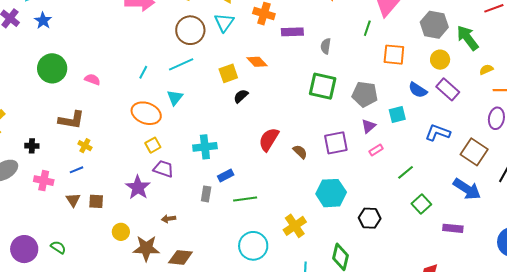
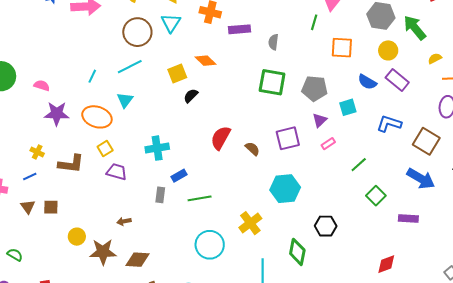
brown L-shape: (71, 120) -> (71, 164), moved
purple star: (138, 187) -> (57, 114), moved, turned -30
black hexagon: (370, 218) -> (326, 226), moved

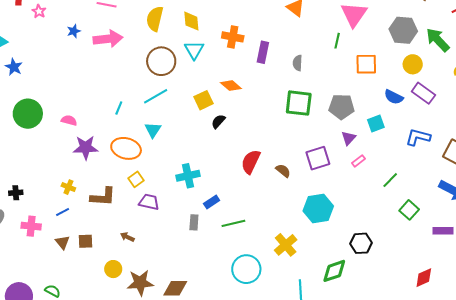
purple rectangle: (239, 29) -> (263, 52), turned -70
brown arrow: (124, 221) -> (127, 237), moved, turned 40
green diamond: (297, 252) -> (334, 271), turned 64

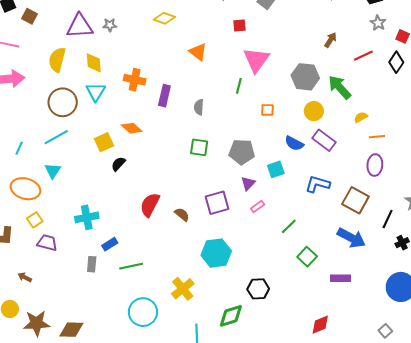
orange square: (366, 64) -> (268, 110), size x0.6
green square: (299, 103) -> (199, 147), size x0.7

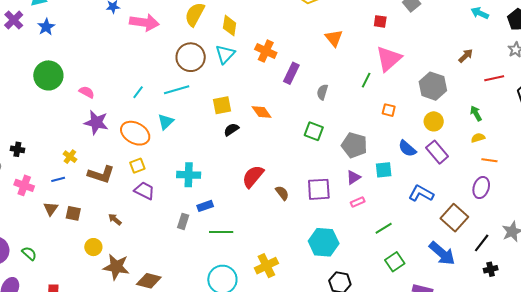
green arrow: (340, 87) -> (476, 113), moved, size x0.6
orange diamond: (132, 128) -> (262, 112), moved
cyan hexagon: (216, 253) -> (324, 242), moved

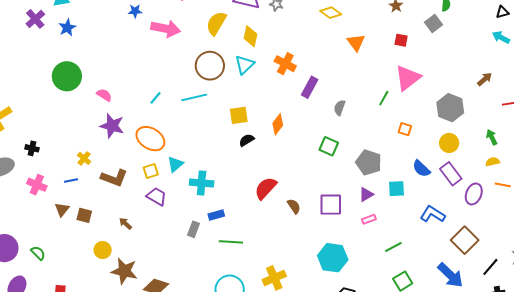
orange triangle: (334, 38) -> (356, 42), moved
orange diamond: (262, 112) -> (278, 124), turned 70
cyan triangle: (166, 122) -> (175, 164), moved
purple ellipse: (481, 188) -> (474, 194), moved

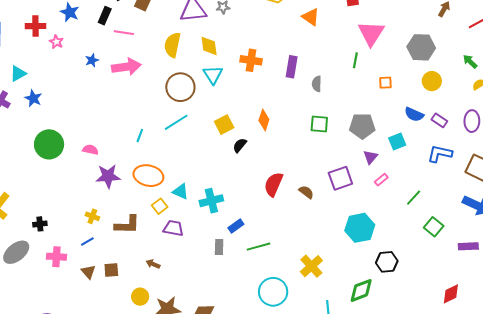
purple rectangle: (310, 87) -> (292, 67), moved
cyan triangle: (175, 164) -> (180, 192), turned -36
purple rectangle: (451, 174) -> (439, 120), moved, size x0.7

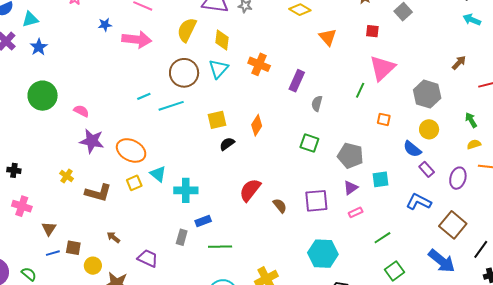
blue semicircle: (414, 114) -> (412, 149), moved
cyan line: (140, 135) -> (144, 96), moved, turned 32
purple trapezoid: (173, 228) -> (148, 258), moved
blue line: (87, 241) -> (53, 253), moved
brown square: (111, 270) -> (73, 248), moved

